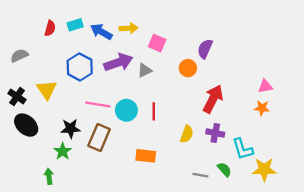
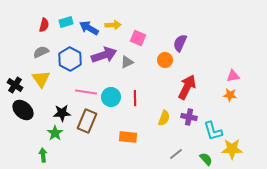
gray semicircle: (19, 56) -> (41, 52), moved
green semicircle: (224, 169) -> (206, 159), moved
gray line: (200, 175) -> (176, 154), turned -48

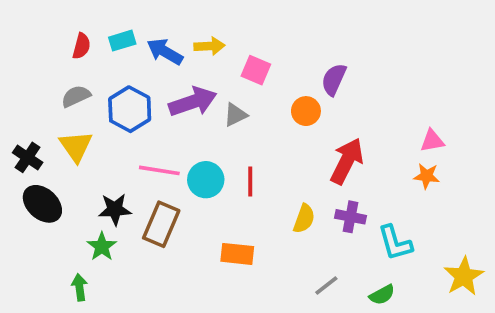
yellow star: (232, 149) -> (464, 276), moved, turned -30
green semicircle: (206, 159) -> (382, 295), turned 104

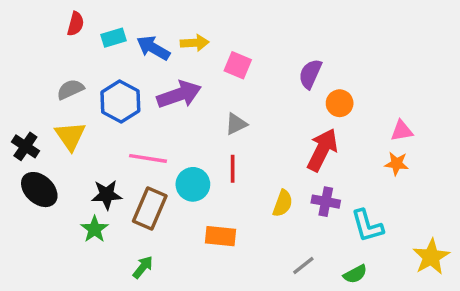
red semicircle: (81, 46) -> (76, 24), moved
orange circle: (306, 111) -> (340, 103), moved
gray triangle: (235, 115) -> (236, 124), moved
cyan circle: (206, 180) -> (193, 184), moved
green arrow: (80, 287) -> (143, 267), moved, turned 45

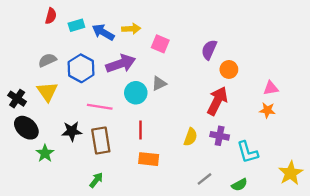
red line: (233, 169) -> (140, 130), moved
cyan circle: (193, 184) -> (136, 93), moved
brown rectangle: (150, 208) -> (101, 140), turned -32
green star: (95, 229) -> (45, 153), moved

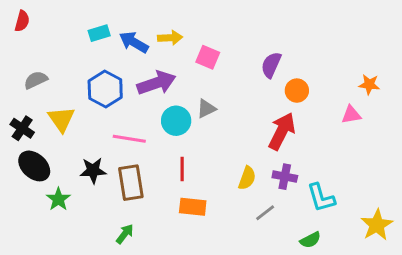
red semicircle: (51, 16) -> (22, 21), moved
gray semicircle: (47, 60) -> (36, 80), moved
orange star: (267, 110) -> (369, 84), moved
gray line: (204, 179) -> (265, 213), moved

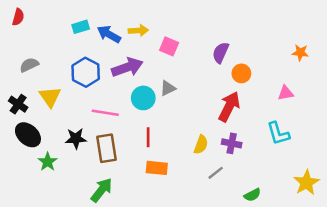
orange star: (369, 84) -> (300, 53), moved
cyan L-shape: (321, 198) -> (278, 134), moved
green arrow: (125, 234) -> (102, 190), size x1.5

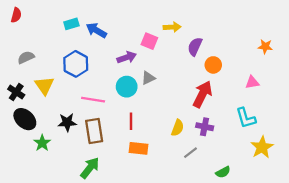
yellow arrow: (138, 31) -> (172, 27), moved
purple arrow: (127, 67) -> (127, 57), moved, size x0.7
yellow star: (306, 183) -> (262, 147), moved

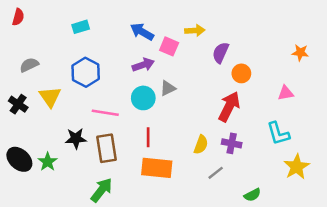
blue arrow: (96, 30) -> (142, 32), moved
black ellipse: (25, 119) -> (19, 159), moved
orange rectangle: (139, 148) -> (157, 168), size x1.4

